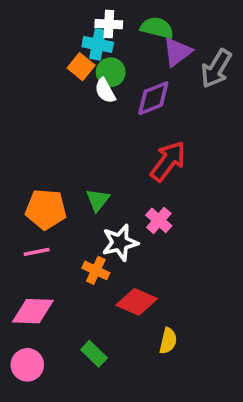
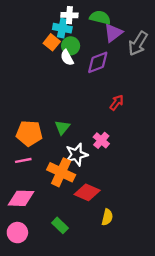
red arrow: (168, 161) -> (117, 103), moved, size x0.6
orange cross: (96, 270) -> (61, 172), size x1.6

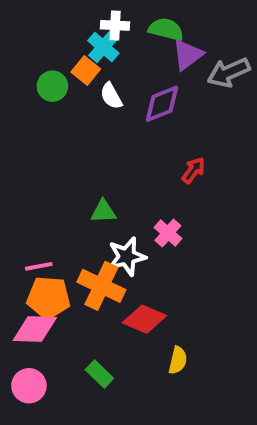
cyan cross: (62, 28) -> (103, 47), turned 30
gray arrow: (138, 43) -> (229, 72), turned 35
green circle: (71, 46) -> (52, 86), moved
green triangle: (62, 127) -> (103, 211), turned 49
orange pentagon: (29, 133) -> (49, 298), moved

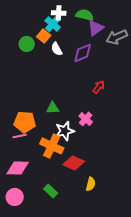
orange pentagon: (49, 298) -> (25, 122), moved

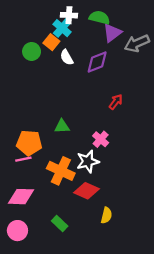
white star: (65, 131) -> (88, 161), moved

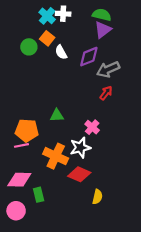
green semicircle: (99, 18) -> (102, 15), moved
cyan cross: (62, 28) -> (47, 16), moved
gray arrow: (137, 43) -> (108, 69), moved
green rectangle: (60, 224) -> (39, 195), moved, turned 32

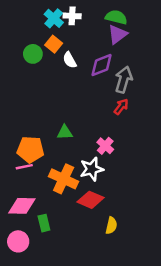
gray arrow: (108, 69) -> (124, 80), turned 130

